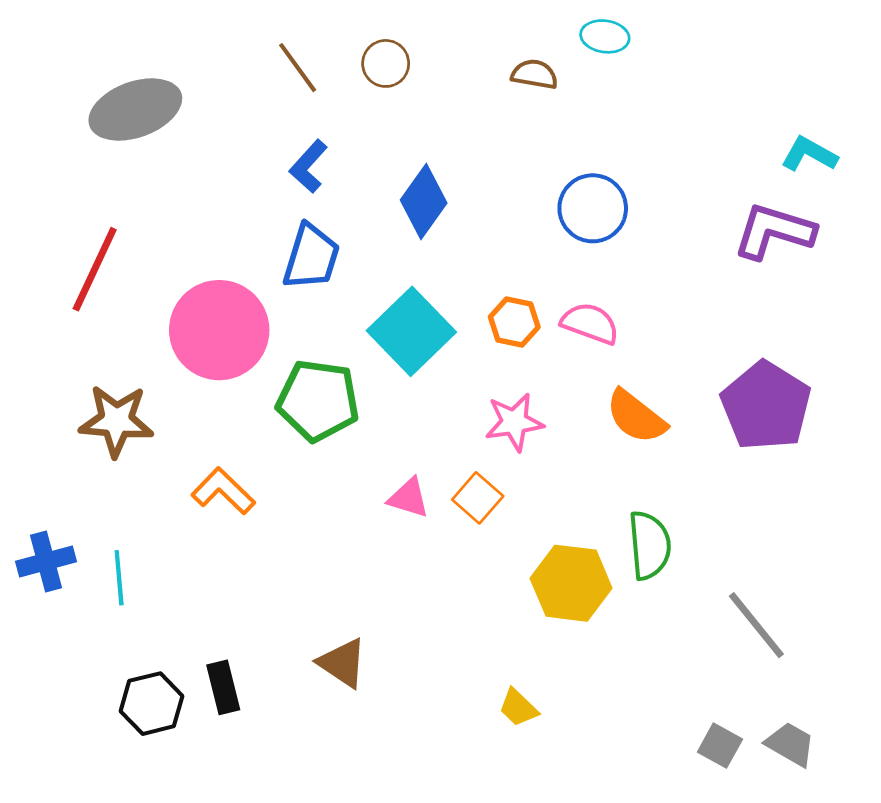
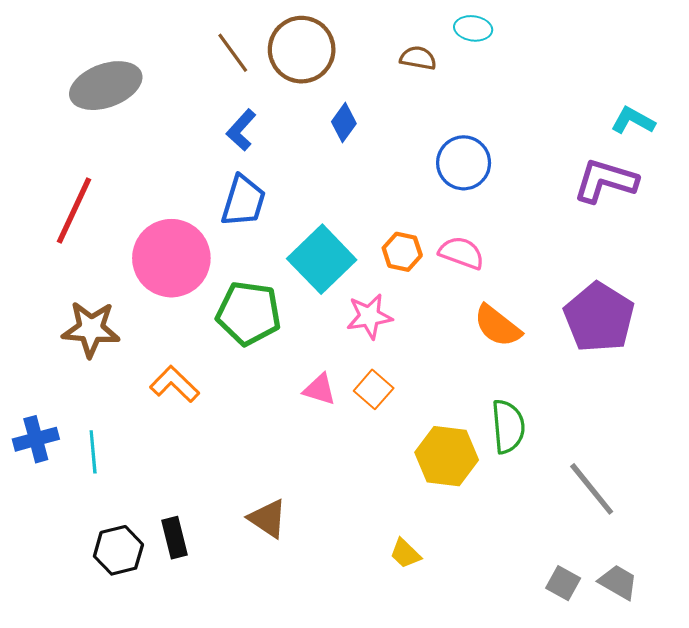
brown circle: (386, 63) -> (302, 50), size x1.8
blue diamond: (424, 202) -> (344, 123), moved, size x0.7
pink star: (514, 422) -> (369, 316), moved

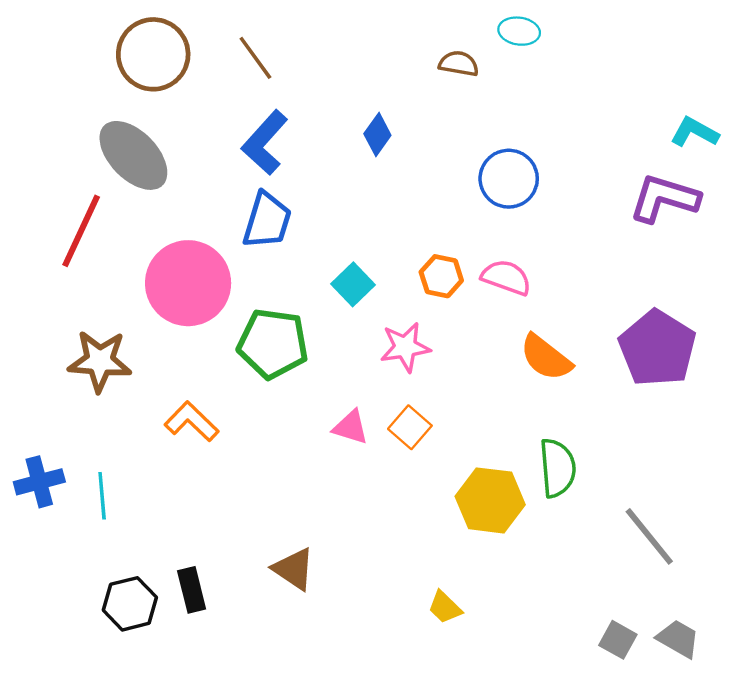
brown circle: (302, 50) -> (153, 54), moved
gray ellipse: (106, 86) -> (133, 155), moved, turned 66
blue L-shape: (241, 130) -> (265, 143), size x1.4
cyan square: (322, 259) -> (353, 284), size x0.6

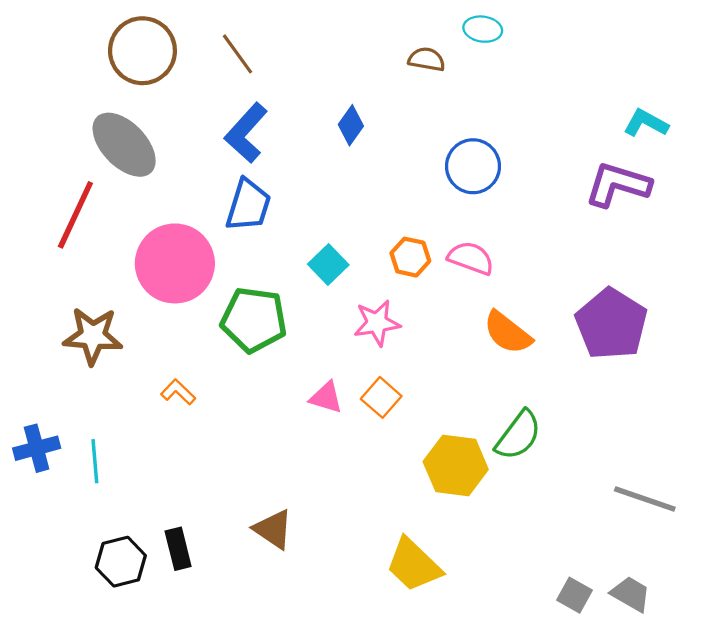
orange L-shape: (192, 421) -> (178, 392), size x0.7
green semicircle: (557, 468) -> (518, 435), turned 42
gray line: (649, 536) -> (645, 499), moved, turned -32
yellow trapezoid: (445, 607) -> (414, 565), size x1.8

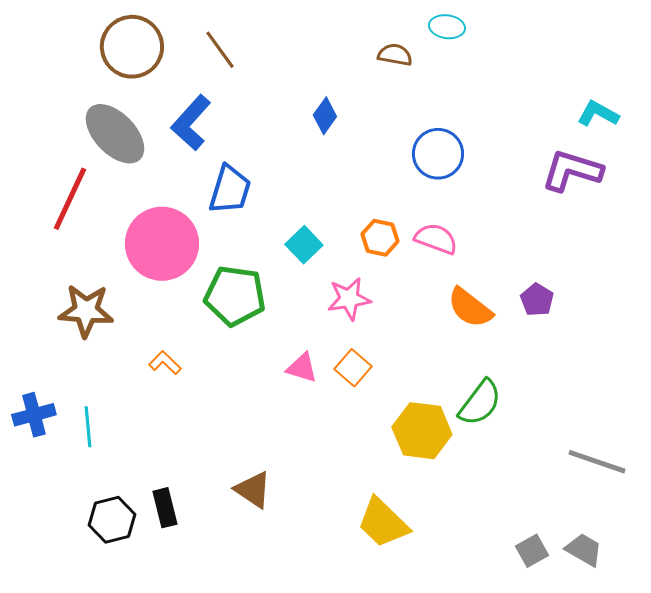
blue L-shape: (246, 133) -> (191, 123), moved
purple pentagon: (611, 324) -> (537, 300), moved, size x0.5
gray square: (575, 595) -> (532, 551), turned 32

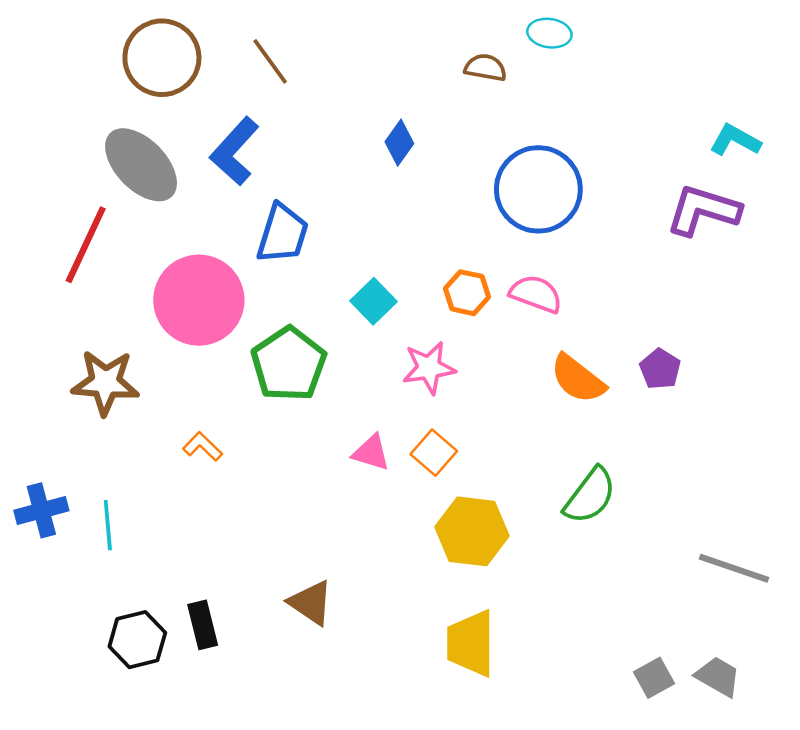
blue circle: (438, 154) -> (538, 189), size x1.4
green pentagon: (235, 296) -> (289, 364), turned 30
yellow hexagon: (422, 431) -> (472, 531), moved
yellow trapezoid: (383, 523) -> (471, 643), turned 46

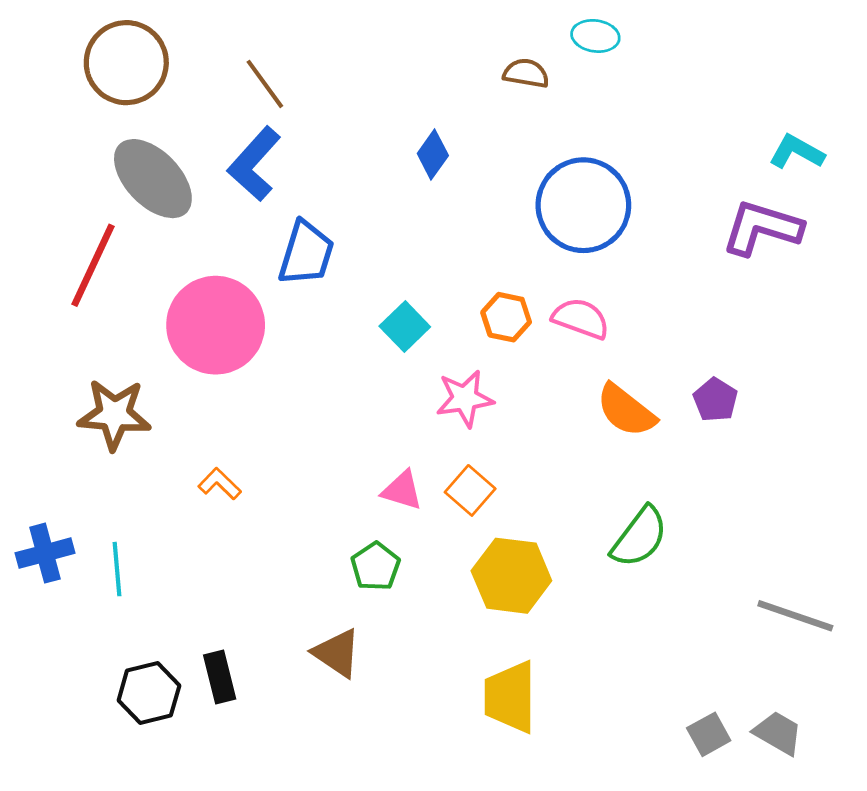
brown circle: (162, 58) -> (126, 63), moved
brown line: (270, 61) -> (265, 84), moved
green pentagon: (289, 364) -> (376, 566), moved, size x0.6

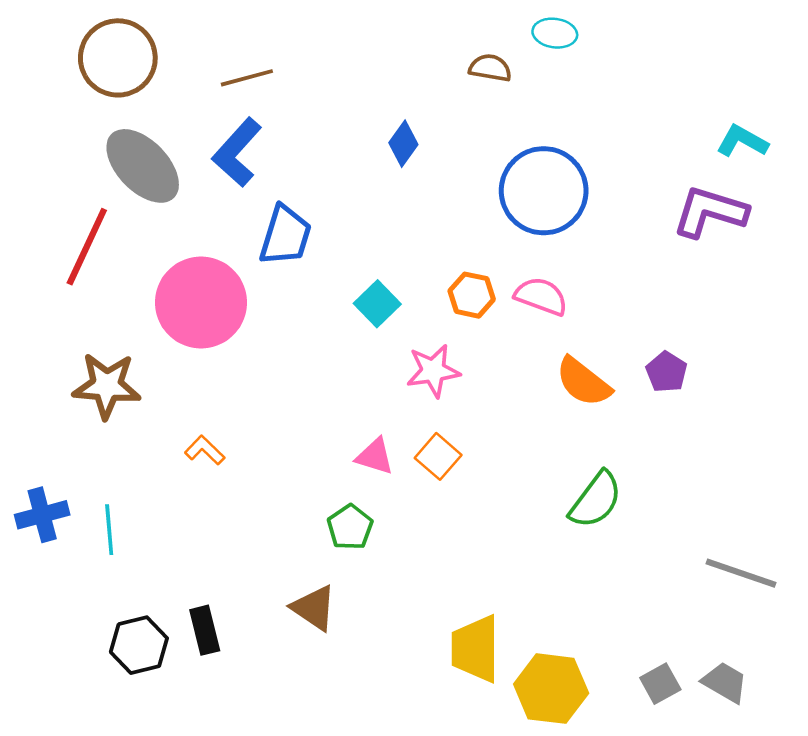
brown line: (265, 84) -> (247, 78), turned -69
yellow hexagon: (511, 576) -> (551, 689), moved

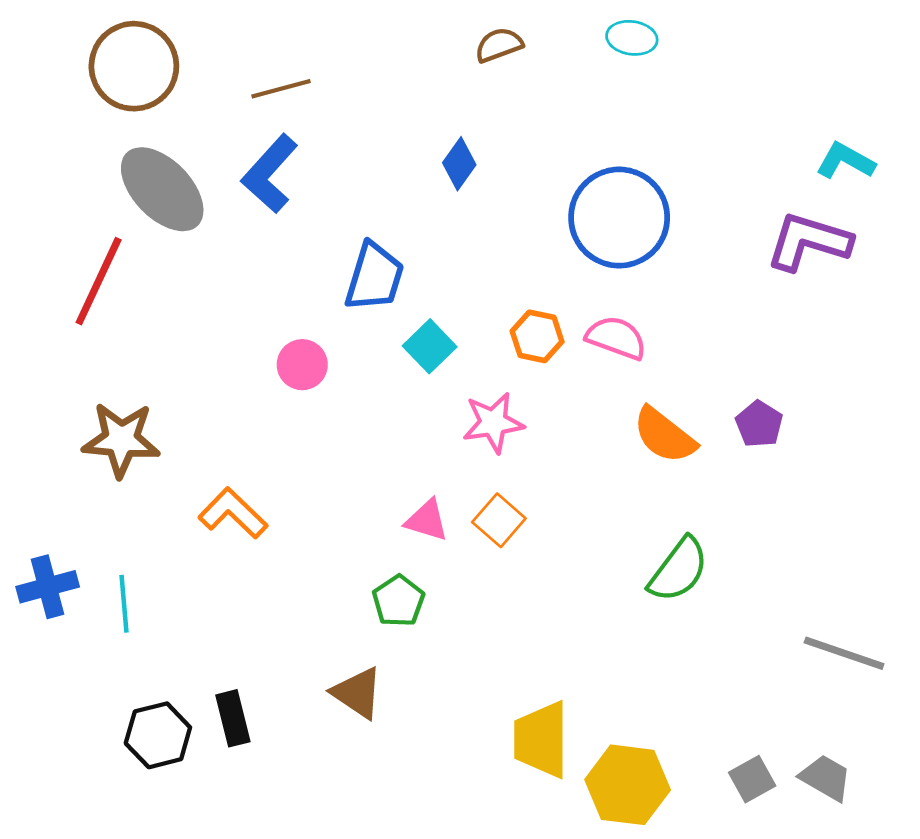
brown semicircle: (490, 68) -> (499, 45), moved, turned -30
blue trapezoid: (285, 235) -> (374, 277), moved
pink circle: (201, 302) -> (302, 365), moved, size x0.5
orange L-shape: (205, 450) -> (233, 513), size x1.5

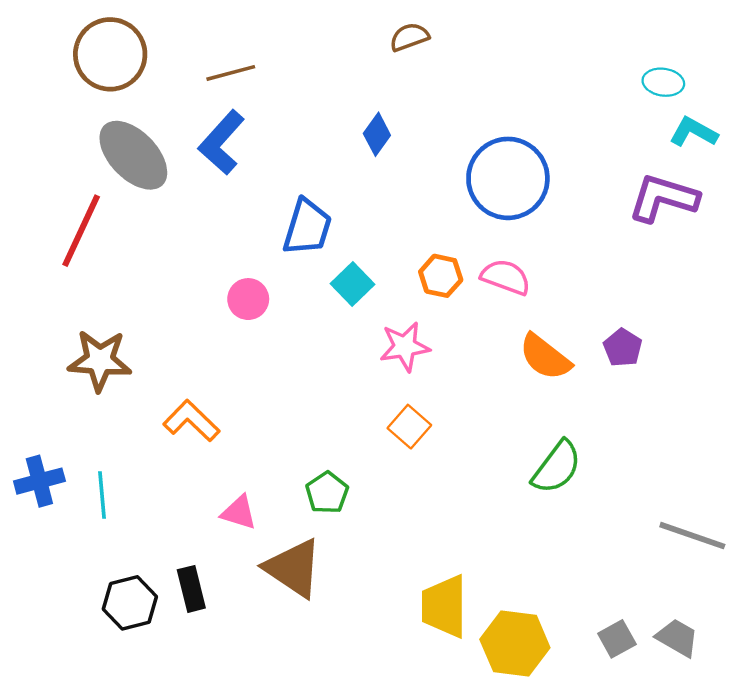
cyan ellipse: (632, 38) -> (663, 82), moved
pink triangle: (427, 520) -> (239, 512), moved
brown triangle: (357, 693) -> (293, 568), size x1.4

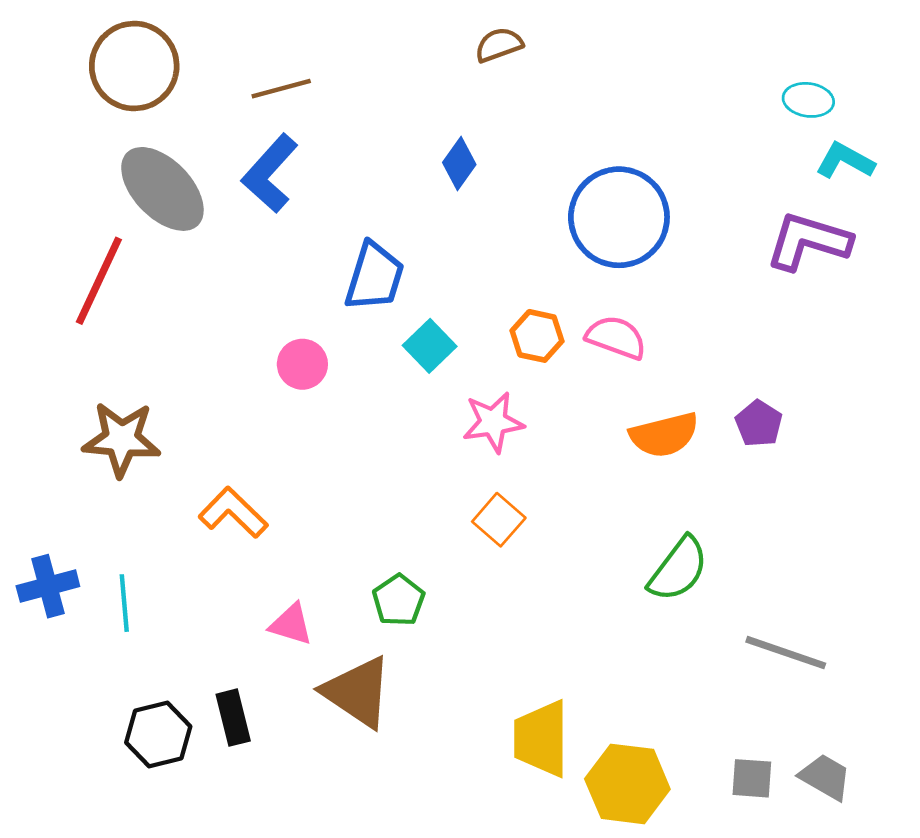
orange semicircle: (545, 357) -> (664, 435), turned -52
gray line: (692, 536) -> (786, 653), moved
gray square: (617, 639) -> (752, 778), turned 33

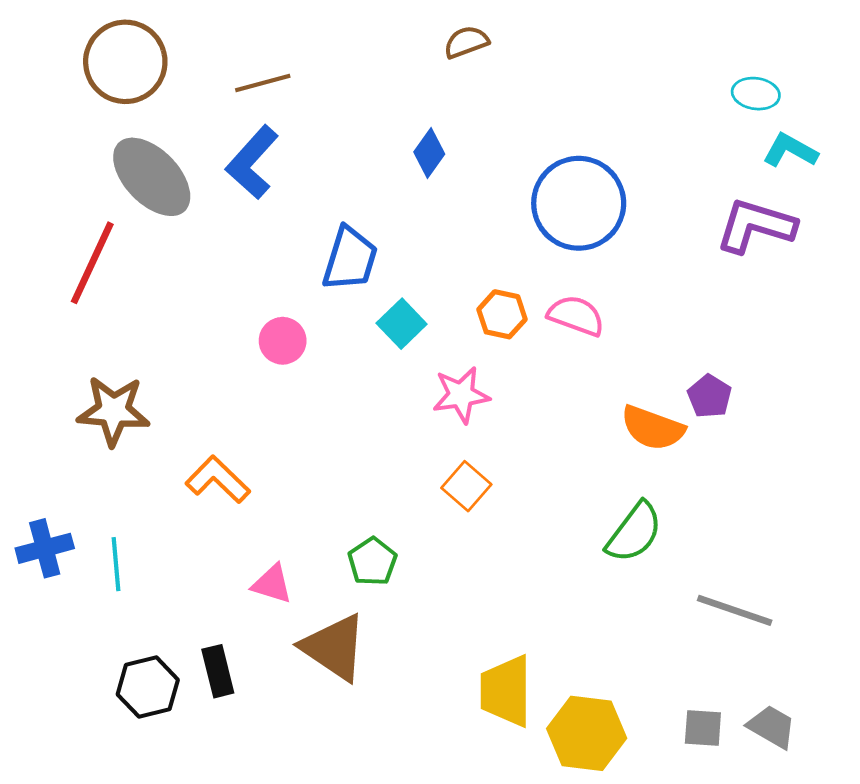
orange semicircle: (664, 435) -> (653, 428), moved, turned 34

